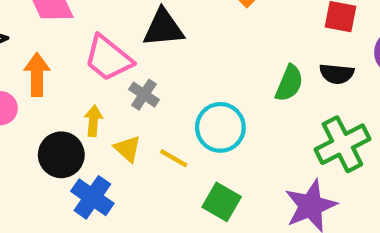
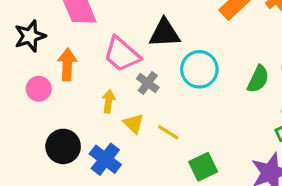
cyan circle: (220, 127) -> (199, 69), moved
black circle: (61, 155) -> (63, 146), moved
green square: (222, 202) -> (203, 167), turned 32

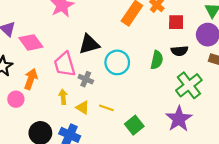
pink trapezoid: (122, 54) -> (65, 64), turned 45
orange arrow: (67, 64) -> (31, 79), turned 30

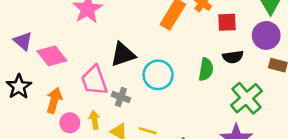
pink circle: (16, 99) -> (70, 123), moved

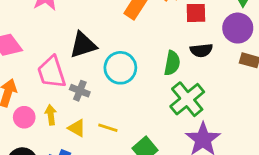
green cross: (246, 98) -> (187, 99), moved

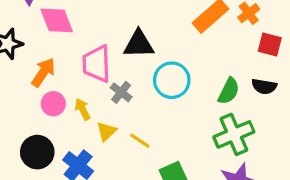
yellow arrow: (51, 115) -> (83, 109), turned -36
yellow triangle: (77, 128) -> (106, 131), turned 30

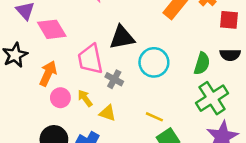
yellow triangle: (106, 131) -> (108, 113), turned -48
yellow line: (140, 141) -> (154, 117), moved

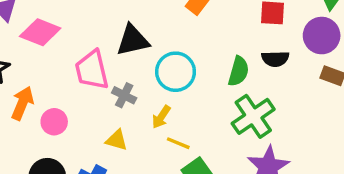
pink diamond: (52, 29) -> (40, 32), turned -36
orange arrow: (48, 73) -> (22, 103), moved
yellow arrow: (85, 98) -> (161, 117), moved, turned -108

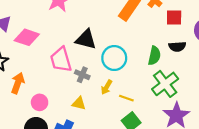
black triangle: (133, 40) -> (86, 39), turned 30
pink circle: (54, 122) -> (40, 102), moved
yellow line: (178, 143) -> (126, 98), moved

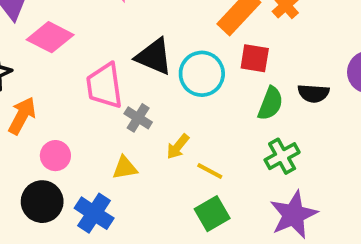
red square: (174, 17) -> (255, 58), moved
cyan circle: (114, 58) -> (202, 74), moved
green cross: (165, 84) -> (282, 156), size x0.7
yellow triangle: (79, 103) -> (125, 168), turned -32

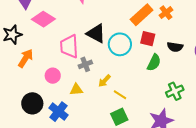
black semicircle: (313, 93) -> (175, 47), moved
gray cross: (138, 118) -> (85, 64), turned 32
pink circle: (55, 156) -> (53, 76), moved
green cross: (282, 156) -> (175, 91), moved

